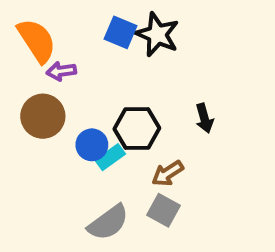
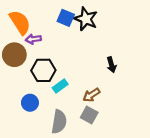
brown circle: (43, 116) -> (14, 55), moved
black hexagon: (137, 128) -> (43, 70), moved
blue circle: (92, 145) -> (30, 103), moved
gray semicircle: (108, 223) -> (59, 122), turned -45

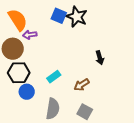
black hexagon: (43, 70) -> (19, 73), moved
gray square: (89, 115) -> (85, 112), moved

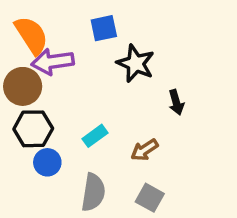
blue square: (59, 16) -> (104, 28), turned -35
black star: (77, 17) -> (136, 63), moved
purple arrow: (30, 35) -> (53, 62), size x1.6

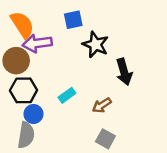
black arrow: (176, 102) -> (124, 72), size x1.5
gray semicircle: (93, 192) -> (26, 135), moved

